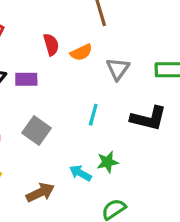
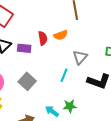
red semicircle: (51, 45) -> (43, 38), moved
gray triangle: (118, 69) -> (80, 57), moved

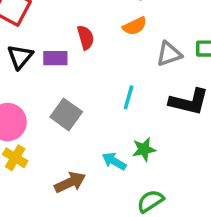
orange semicircle: (61, 35) -> (135, 26), moved
gray triangle: (80, 57) -> (169, 54), moved, turned 35

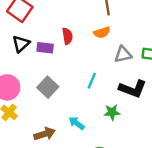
green star: (144, 149) -> (112, 112), moved

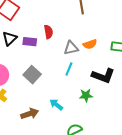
orange semicircle: (102, 32) -> (90, 44), moved
gray triangle: (123, 54) -> (71, 48), moved

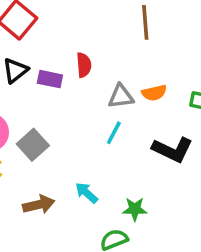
gray square: (32, 75) -> (33, 145), moved
green star: (86, 95) -> (135, 209), moved

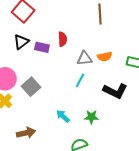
brown arrow: (39, 205) -> (26, 133), moved
green star: (135, 209) -> (91, 117), moved

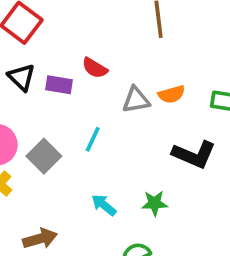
red semicircle: (62, 39) -> (95, 68), turned 128
black triangle: (21, 42) -> (21, 77), turned -35
cyan line: (80, 80) -> (93, 139), moved

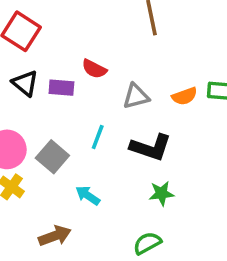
orange semicircle: (172, 94) -> (185, 96), moved
black L-shape: (194, 154) -> (151, 147), moved
cyan arrow: (104, 205) -> (88, 195), moved

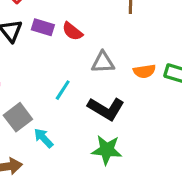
purple rectangle: (61, 88) -> (43, 27), moved
gray square: (52, 157) -> (18, 117), moved
green star: (161, 193) -> (107, 150), size x1.4

